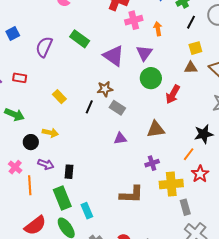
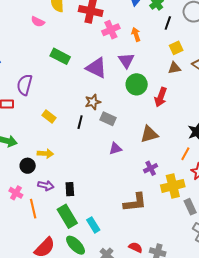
purple semicircle: (44, 47) -> (25, 85), moved

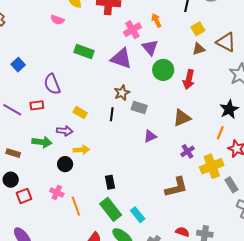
pink cross: (111, 30) -> (132, 30), moved
purple semicircle: (25, 85) -> (52, 84), turned -30
purple arrow: (46, 186) -> (65, 131), moved

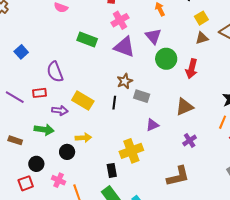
pink cross: (132, 30) -> (120, 20), moved
yellow rectangle: (80, 113) -> (83, 101), size x1.5
purple arrow: (65, 131) -> (60, 110), moved
yellow cross: (212, 166) -> (131, 151), moved
black circle: (11, 180) -> (36, 164), moved

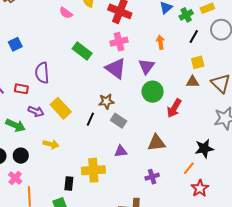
black circle: (67, 152) -> (21, 156), moved

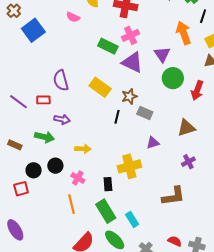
orange arrow: (160, 42) -> (184, 33), moved, size x1.6
blue square: (15, 44) -> (33, 30), moved, size x1.6
green rectangle: (82, 51) -> (108, 46), moved
yellow rectangle: (61, 108) -> (100, 87), moved
pink cross: (15, 178) -> (78, 178), moved

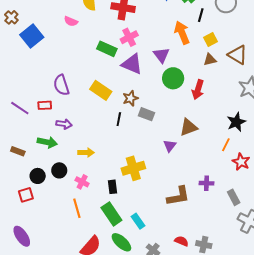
purple triangle: (153, 143) -> (170, 146), moved, turned -32
purple cross: (188, 162) -> (206, 183), moved, turned 32

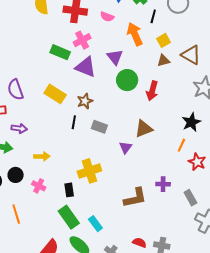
pink semicircle: (71, 21) -> (107, 17), moved
gray rectangle: (147, 114) -> (99, 127), moved
orange line: (77, 208) -> (16, 214), moved

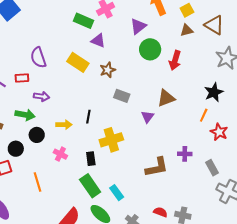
purple triangle: (115, 57) -> (138, 26), turned 30
purple triangle: (86, 67) -> (98, 41), moved, size x0.7
black line: (74, 122) -> (88, 117), moved
black circle: (16, 175) -> (37, 135), moved

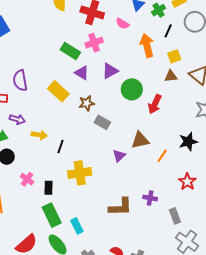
purple triangle: (138, 26) -> (110, 71), moved
gray rectangle: (122, 96) -> (102, 122), moved
orange line: (204, 115) -> (162, 156), moved
yellow arrow: (64, 125) -> (39, 135), moved
black rectangle: (91, 159) -> (49, 188), moved

